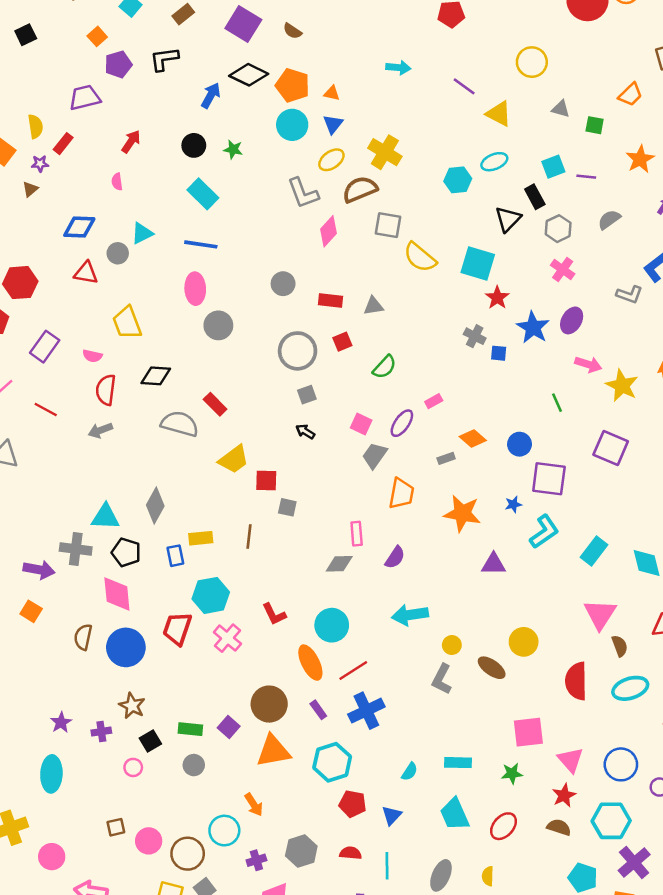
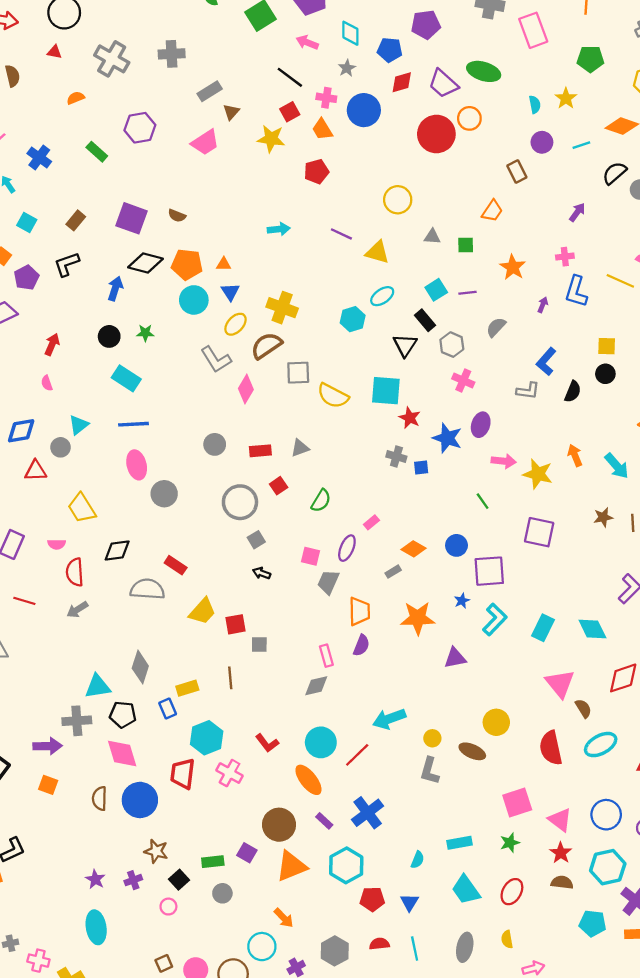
purple semicircle: (395, 557) -> (361, 645), moved
red line: (353, 671) -> (357, 755), moved

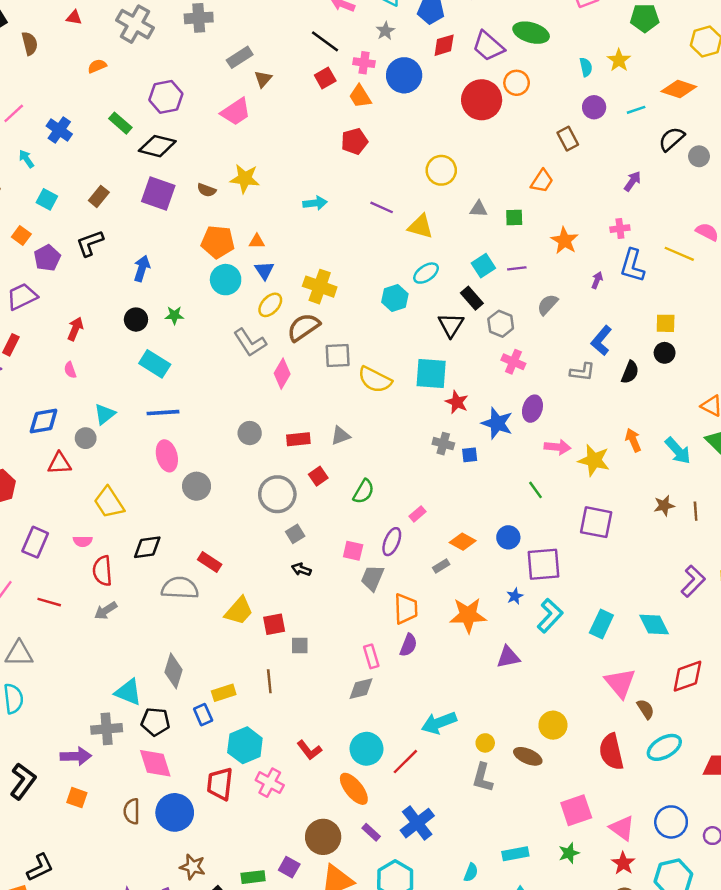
yellow star: (271, 139) -> (245, 179), moved
black diamond: (146, 263) -> (157, 146), moved
cyan triangle: (98, 686) -> (128, 692), turned 32

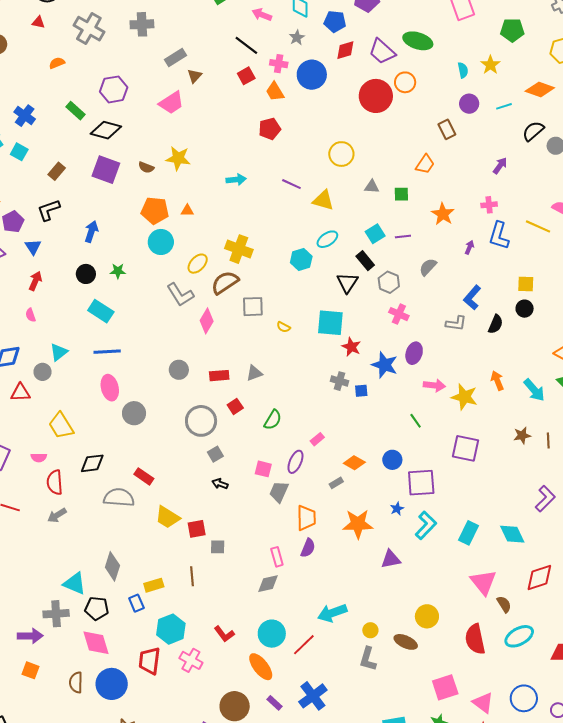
cyan square: (47, 199) -> (19, 152), moved
blue triangle: (264, 270) -> (33, 247), moved
yellow semicircle: (375, 380) -> (283, 327), size x0.5
yellow trapezoid: (239, 611) -> (168, 517), turned 80

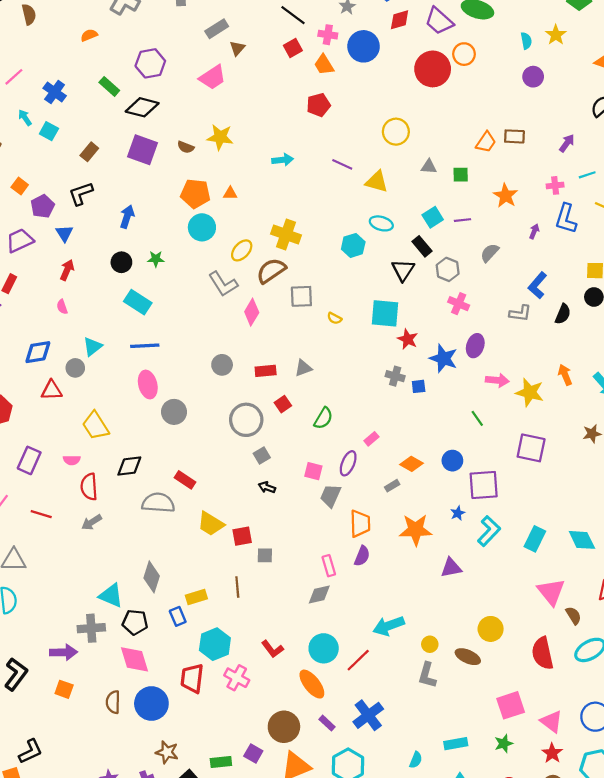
cyan line: (504, 106) -> (587, 175), moved
brown rectangle: (447, 129) -> (514, 136), moved, turned -60
cyan ellipse: (327, 239) -> (381, 223), turned 50

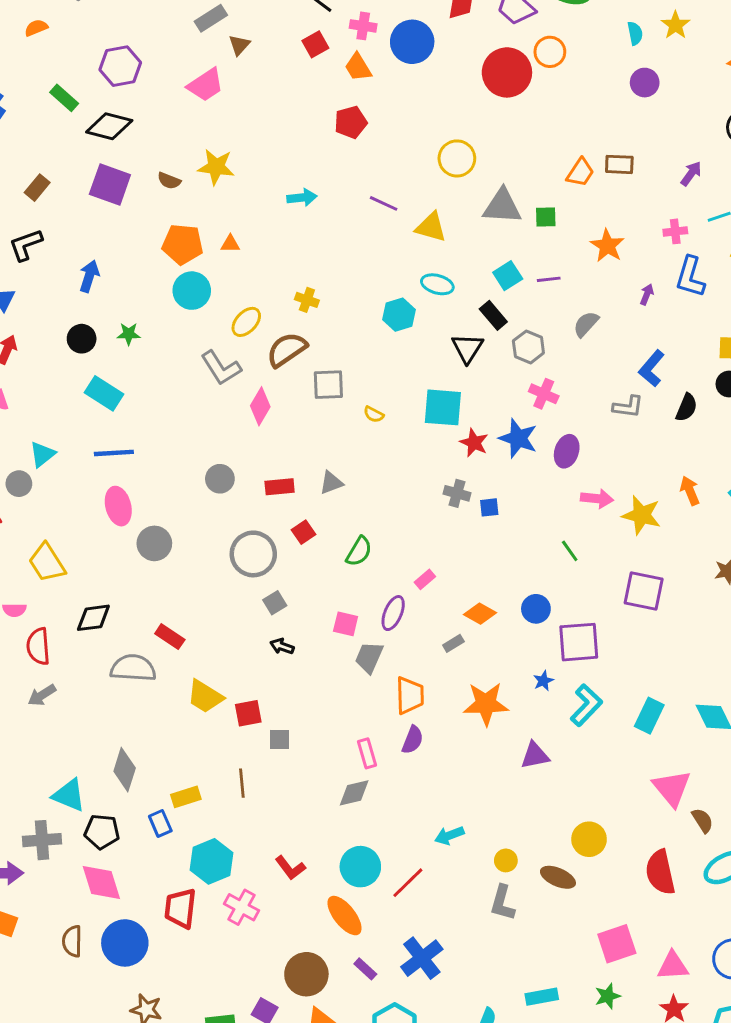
gray triangle: (429, 167) -> (502, 206), size x1.8
yellow cross: (286, 235) -> (307, 300), size x0.6
blue star: (444, 358) -> (518, 438), moved
cyan arrow: (389, 626) -> (449, 835), size x0.7
pink triangle: (551, 722) -> (673, 966), turned -40

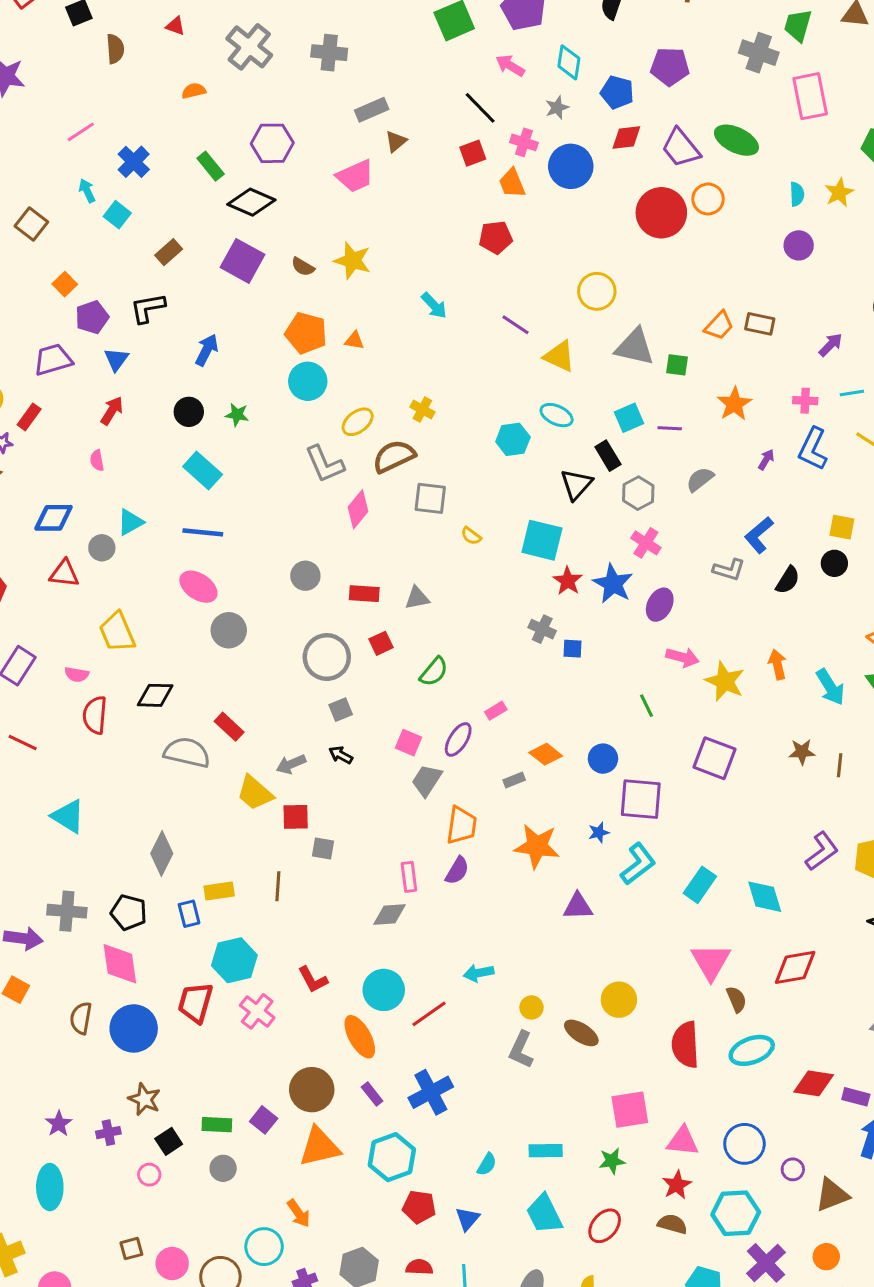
cyan arrow: (302, 198) -> (434, 305), turned 44
pink ellipse: (118, 506) -> (198, 587), turned -51
gray arrow: (42, 695) -> (291, 764), moved
cyan triangle: (69, 795) -> (68, 816), moved

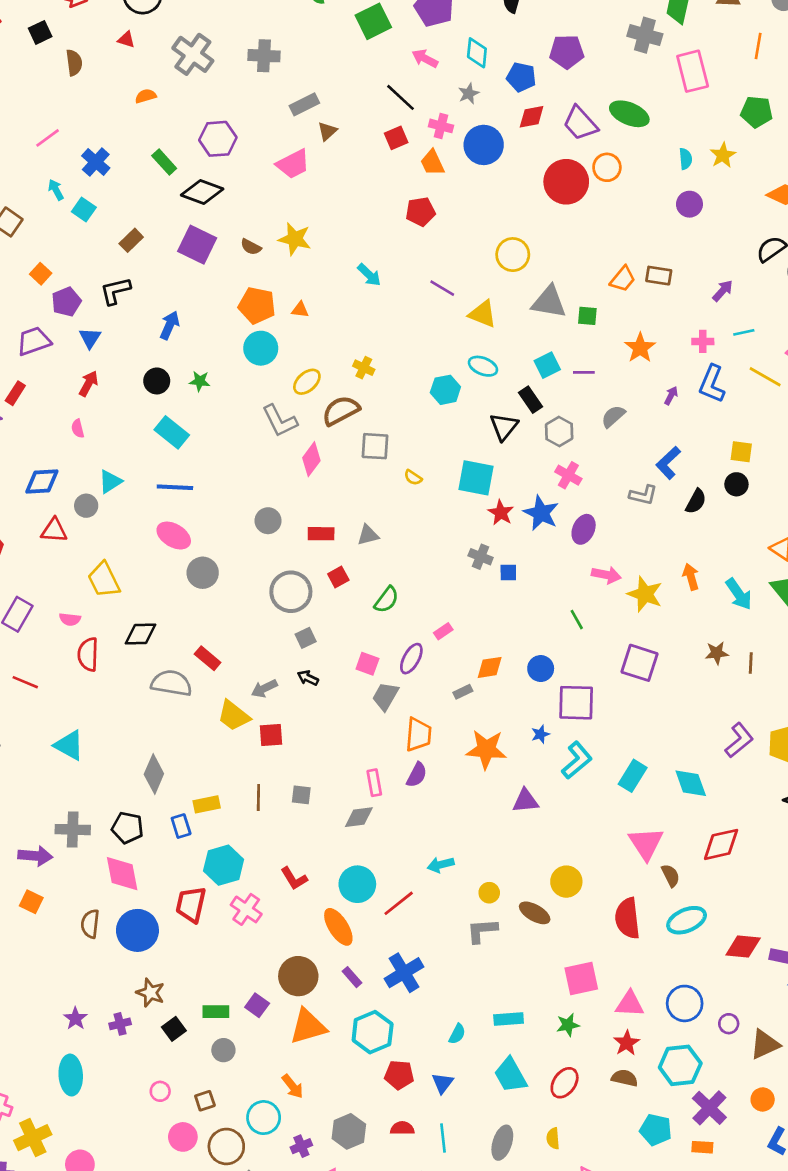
orange diamond: (546, 754) -> (490, 667), turned -44
gray square: (323, 848) -> (301, 795), moved
gray L-shape: (521, 1050) -> (482, 931), turned 64
pink circle: (149, 1175) -> (160, 1091), moved
brown square: (131, 1249) -> (205, 1101), moved

